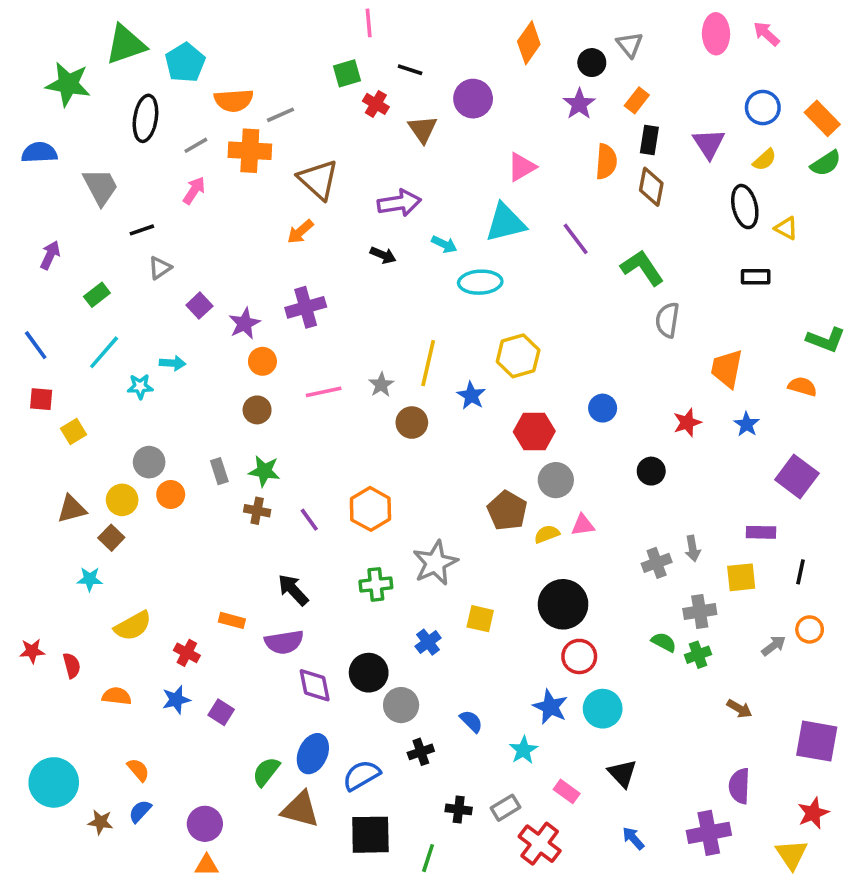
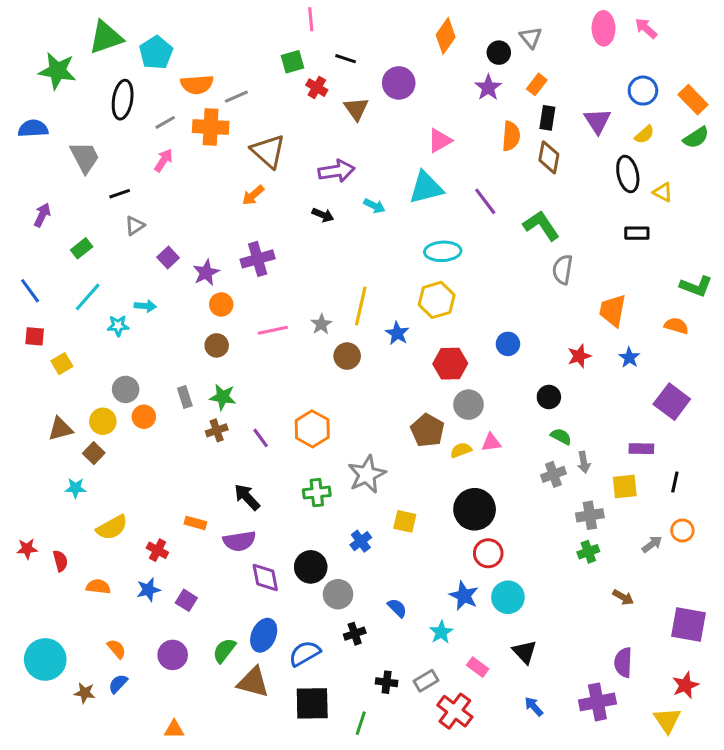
cyan ellipse: (480, 282) -> (443, 251), moved
brown cross: (257, 511) -> (217, 430), turned -30
green semicircle: (664, 642) -> (561, 436), moved
purple circle: (205, 824) -> (173, 655), moved

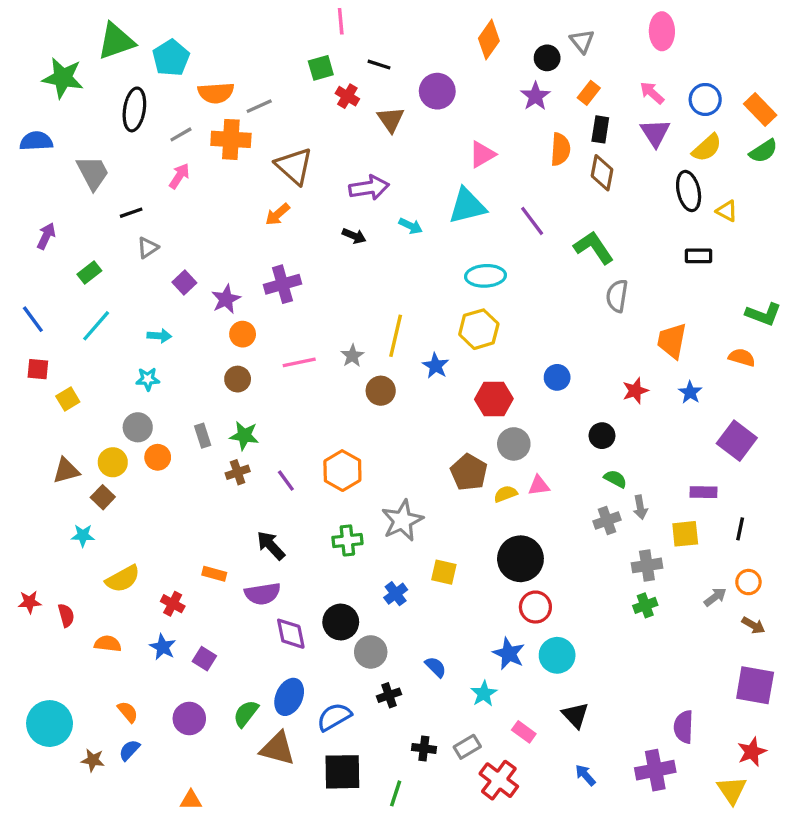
pink arrow: (646, 28) -> (652, 93), moved
yellow semicircle: (644, 135) -> (707, 148), size x1.4
cyan star: (118, 326) -> (148, 379), moved
blue star: (148, 590) -> (163, 647), turned -30
brown arrow: (623, 597) -> (753, 625), moved

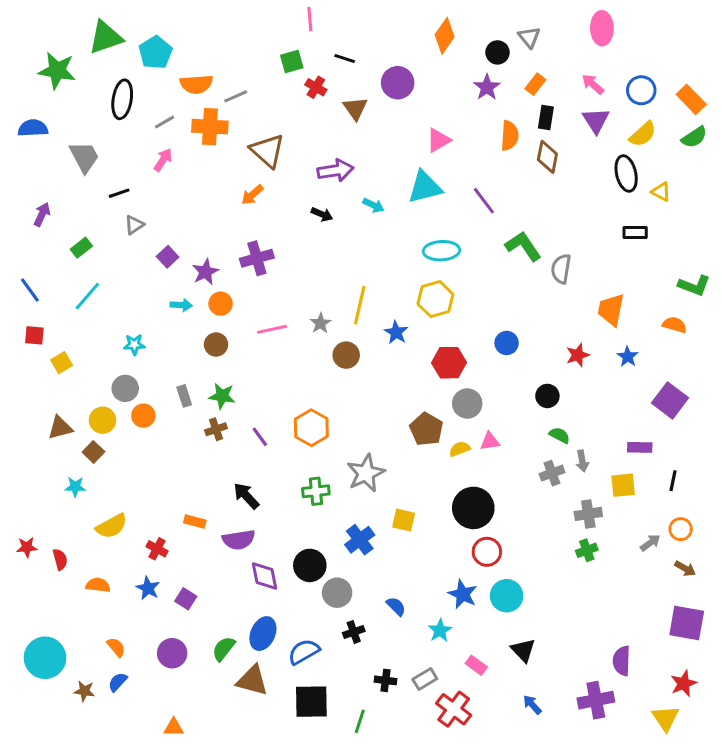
green L-shape: (594, 248) -> (523, 246), moved
cyan arrow: (159, 336) -> (181, 305), moved
blue cross: (396, 594) -> (360, 540), size x1.4

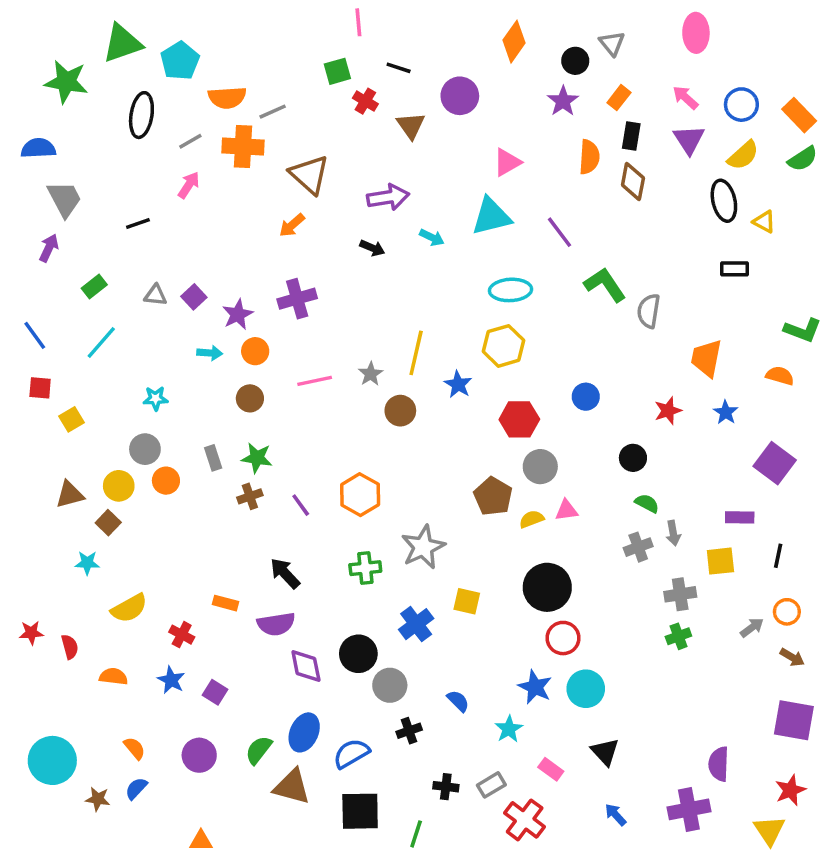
gray trapezoid: (84, 157) -> (65, 199), moved
gray triangle: (134, 225) -> (155, 295), moved, turned 40

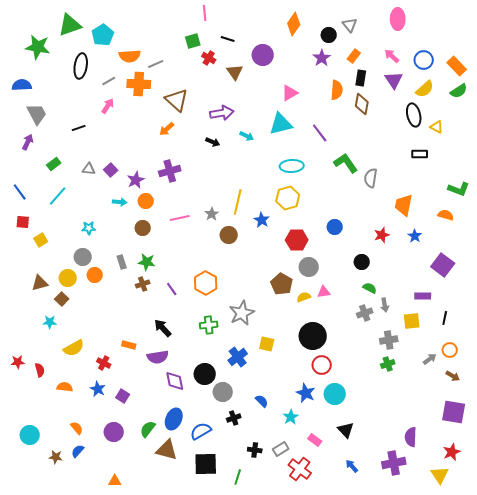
cyan circle: (52, 760) -> (30, 435), size x0.7

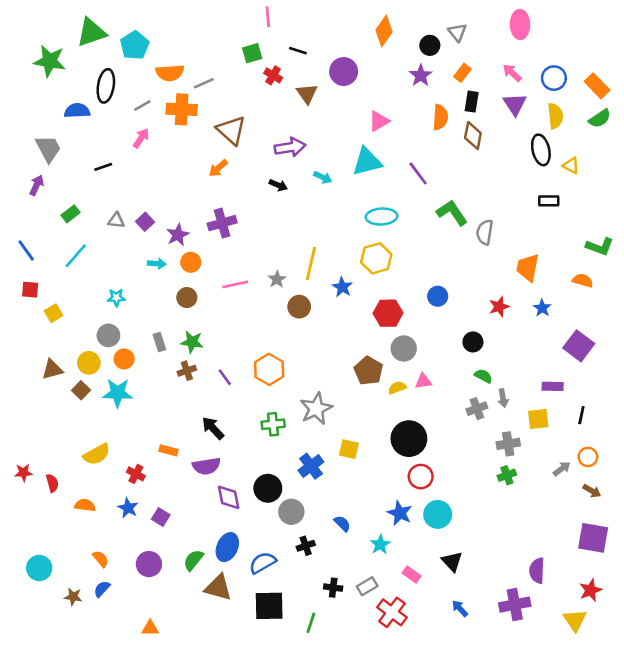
blue semicircle: (22, 85) -> (77, 111), moved
yellow semicircle: (425, 89) -> (555, 116), turned -54
cyan star: (50, 322) -> (118, 393), moved, size x1.6

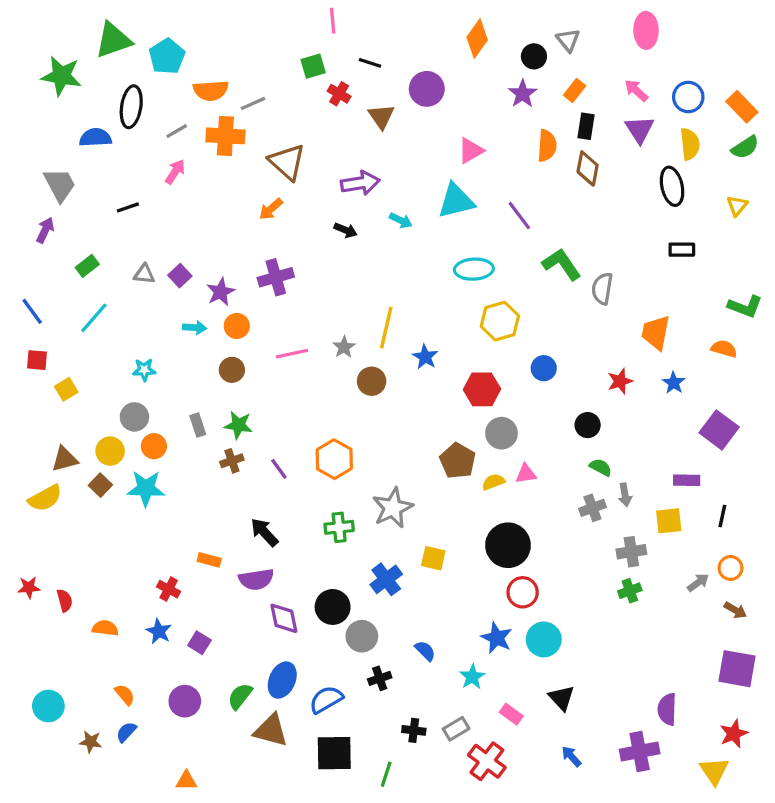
yellow triangle: (571, 166) -> (737, 206), moved, turned 42
yellow hexagon: (376, 258) -> (500, 321), moved
yellow semicircle: (97, 454) -> (45, 498), moved

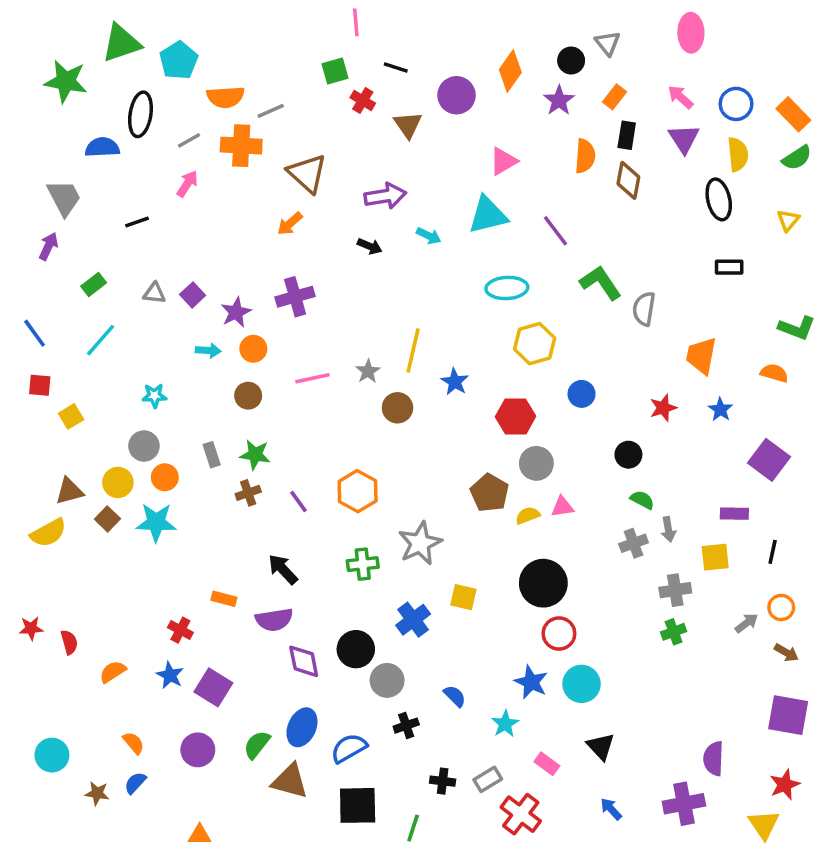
orange diamond: (477, 39) -> (510, 71), moved
orange semicircle: (105, 628) -> (113, 672), turned -40
purple square: (199, 643) -> (213, 687), size x1.5

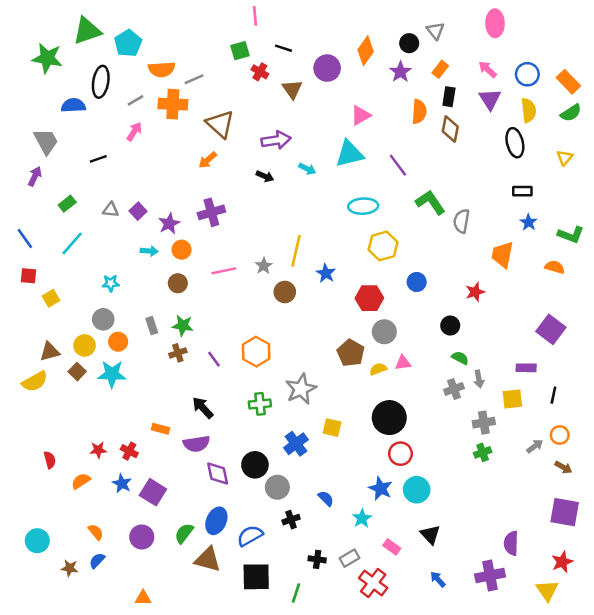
blue star: (720, 410) -> (529, 222), moved
red star: (31, 628) -> (98, 450), moved

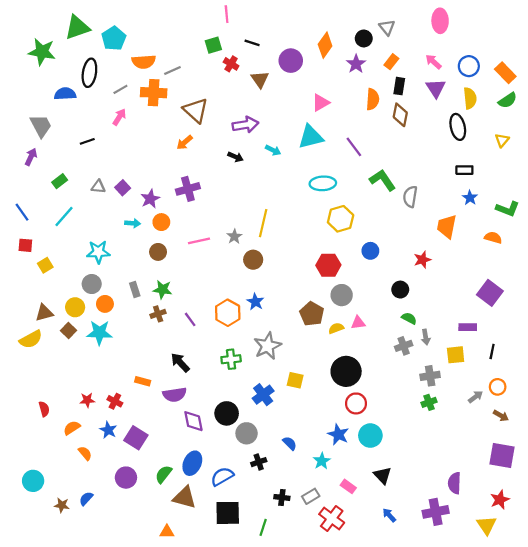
blue star: (326, 273) -> (255, 302), moved
cyan star: (111, 283) -> (98, 252), size x1.5
orange semicircle: (96, 532) -> (85, 453), moved
orange triangle: (143, 598) -> (167, 532), moved

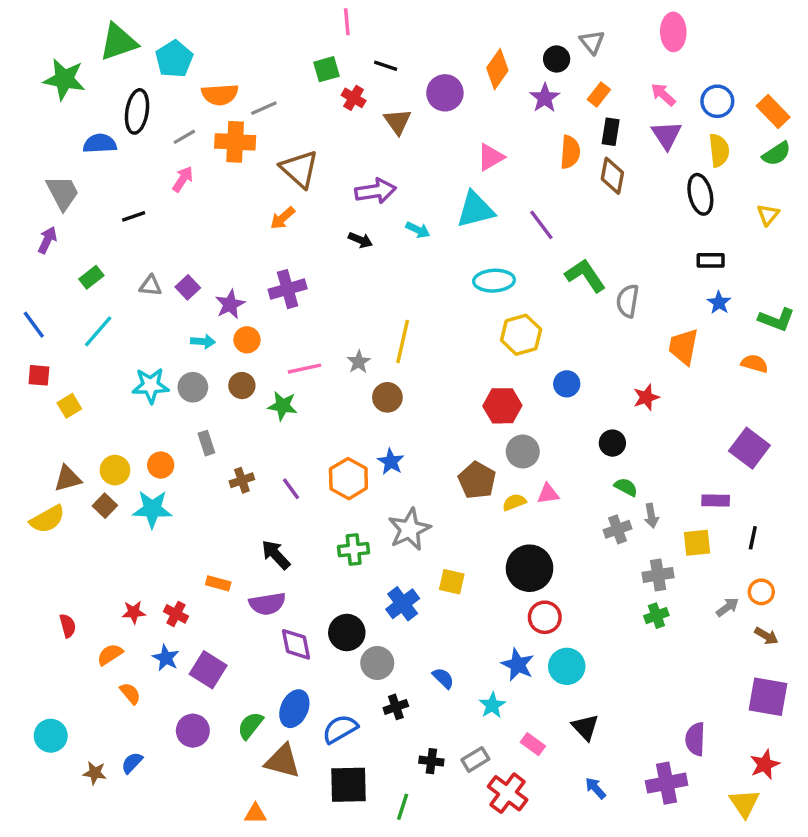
gray circle: (92, 284) -> (193, 387), moved
green star: (162, 290) -> (283, 406), moved

